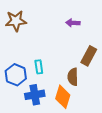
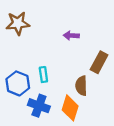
purple arrow: (73, 23) -> (71, 36), moved
blue cross: (35, 95) -> (39, 106), turned 30

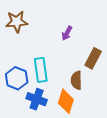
purple arrow: (71, 36) -> (67, 33), turned -64
cyan rectangle: (43, 75) -> (41, 70), size x1.6

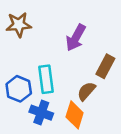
purple arrow: (67, 33) -> (76, 38), size x1.6
brown semicircle: (76, 80) -> (86, 91), turned 42

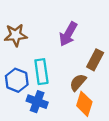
brown star: (19, 25) -> (16, 35), moved
orange diamond: (75, 115) -> (84, 104), moved

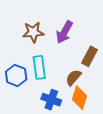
brown star: (16, 35) -> (33, 32), moved
blue cross: (37, 102) -> (51, 100), moved

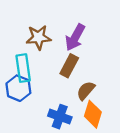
brown rectangle: (90, 56) -> (69, 66), moved
cyan rectangle: (39, 67) -> (23, 68), moved

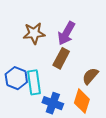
cyan rectangle: (23, 68) -> (34, 82), moved
brown semicircle: (86, 91) -> (90, 76), moved

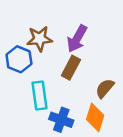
blue hexagon: (16, 78) -> (19, 59), moved

